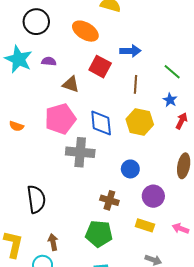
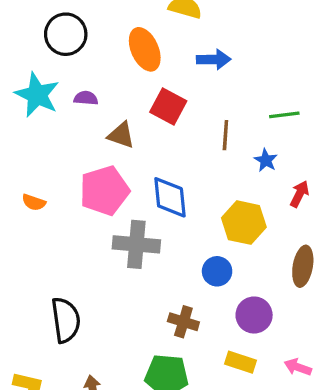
orange ellipse: (85, 31) -> (145, 49), turned 35
blue arrow: (130, 51) -> (214, 59), moved
green line: (172, 72) -> (284, 115), turned -48
blue star: (170, 100) -> (266, 160), moved
yellow hexagon: (140, 122) -> (244, 223), moved

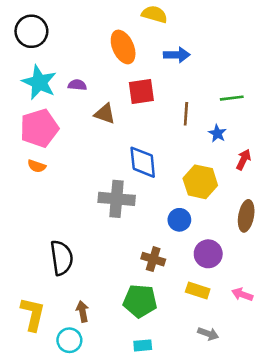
black circle: (66, 34) -> (31, 31), moved
red square: (168, 107) -> (141, 91), turned -36
pink pentagon: (104, 191) -> (39, 128), moved

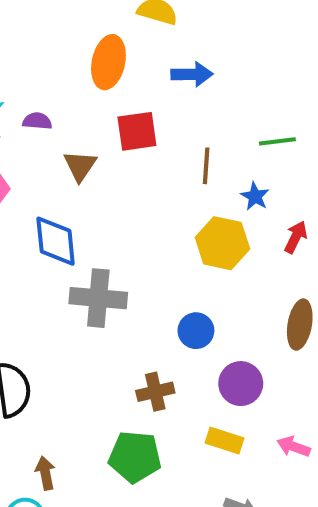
orange ellipse: (123, 47) -> (108, 62), turned 36
brown triangle: (105, 114) -> (80, 166), turned 45
blue diamond: (143, 162) -> (56, 241), moved
yellow hexagon: (200, 182) -> (222, 243), moved
brown cross: (153, 259) -> (155, 392), turned -30

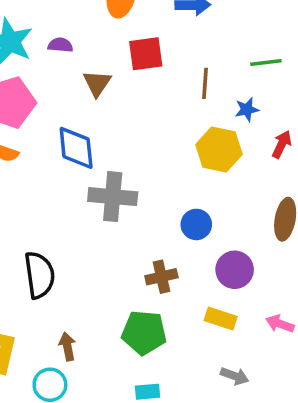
blue star: (255, 196) -> (247, 109), turned 30

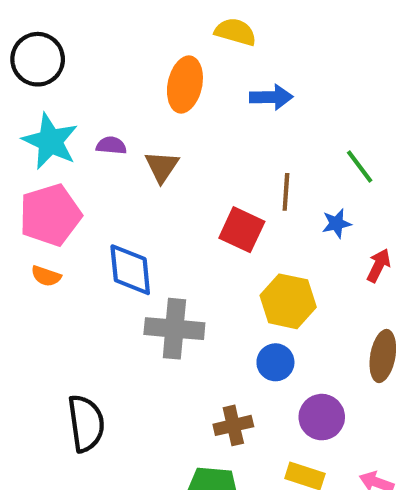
red square: (146, 54) -> (242, 230), moved, turned 33
green line: (266, 62) -> (360, 167), turned 60
brown triangle: (97, 83) -> (162, 167), moved
yellow hexagon: (219, 150) -> (288, 301), moved

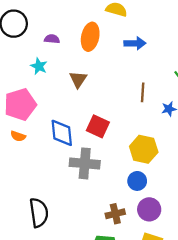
cyan star: (50, 141) -> (39, 66), moved, size x0.6
purple semicircle: (111, 146) -> (52, 39), moved
red square: (242, 230) -> (98, 126), moved
purple circle: (322, 417) -> (149, 209), moved

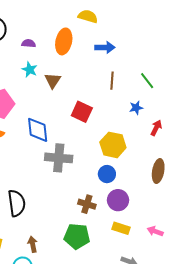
cyan star: (39, 66) -> (30, 70), moved
brown line: (143, 92) -> (112, 81), moved
red square: (98, 126) -> (82, 112), moved
brown cross: (115, 214) -> (87, 204), turned 30

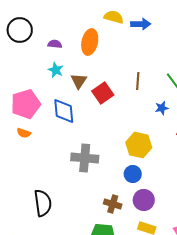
blue arrow: (105, 47) -> (141, 24), moved
red square: (82, 112) -> (103, 93), moved, turned 30
blue diamond: (38, 130) -> (64, 111), moved

